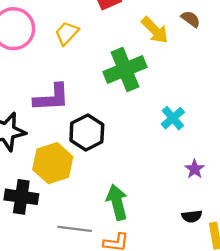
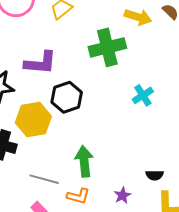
yellow arrow: (155, 30) -> (138, 17), turned -36
purple star: (195, 169) -> (122, 195), moved
black semicircle: (192, 216) -> (155, 175), moved

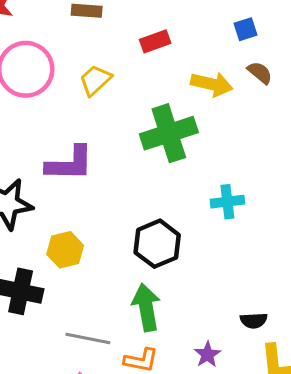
cyan cross: (143, 95) -> (227, 202), turned 30
black hexagon: (67, 97) -> (157, 244), moved
yellow hexagon: (33, 120) -> (65, 250), size x0.7

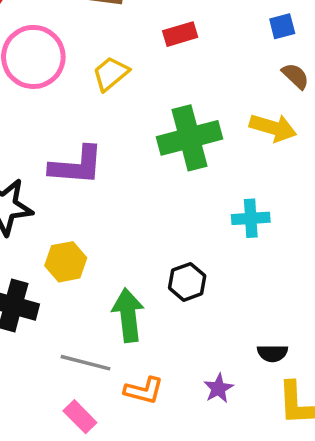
yellow arrow: (212, 84) -> (273, 128), moved
black hexagon: (157, 244) -> (187, 282), moved, size x0.7
green arrow: (146, 307) -> (128, 315), moved

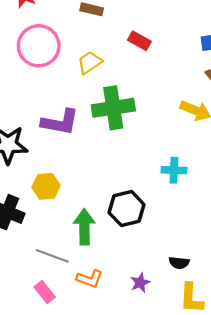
red rectangle: (180, 34) -> (139, 41), turned 40
green cross: (190, 138) -> (113, 108), moved
black hexagon: (187, 282) -> (127, 209), size x1.4

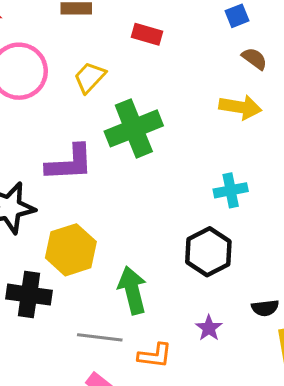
yellow hexagon: (46, 186) -> (71, 250), size x1.4
black hexagon: (127, 209) -> (208, 252), moved
purple star: (140, 283) -> (209, 328), moved

